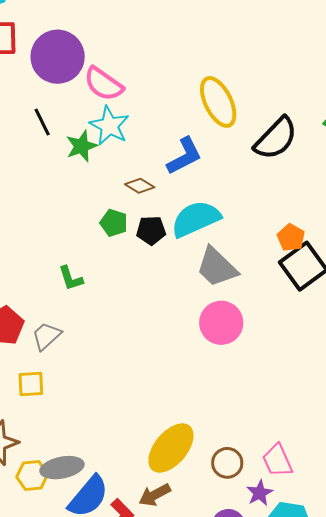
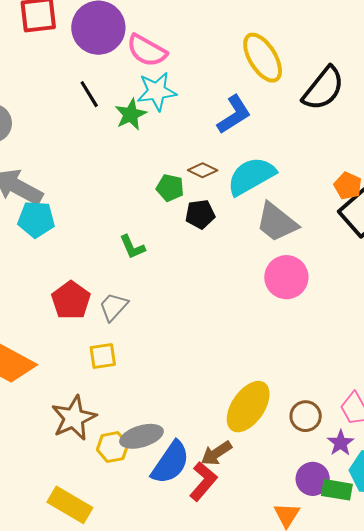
cyan star: (109, 126) -> (157, 91), turned -30
brown diamond: (140, 186) -> (203, 170), moved
black pentagon: (151, 230) -> (200, 214), moved
brown arrow: (155, 495) -> (216, 453), moved

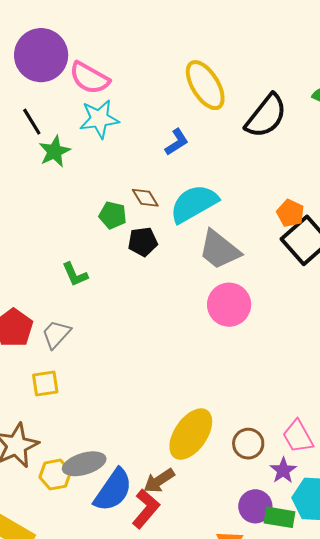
green star: (131, 114) -> (55, 151), moved
blue L-shape: (234, 115) -> (177, 142), size x0.7
brown diamond: (203, 170) -> (145, 198), turned 32

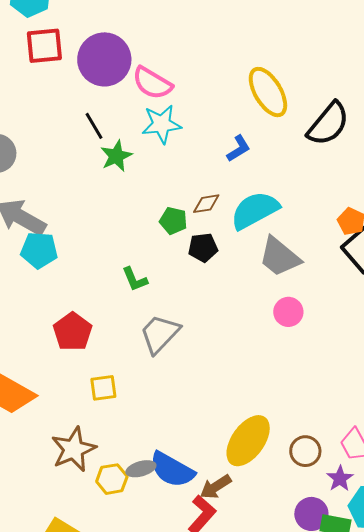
brown diamond: (145, 198) -> (206, 204), turned -68
pink circle: (229, 305) -> (288, 312), size x0.7
gray trapezoid: (56, 334) -> (160, 334), moved, size x1.4
gray ellipse: (84, 464) -> (141, 469), size x0.7
blue semicircle: (113, 490) -> (172, 470), moved, turned 84

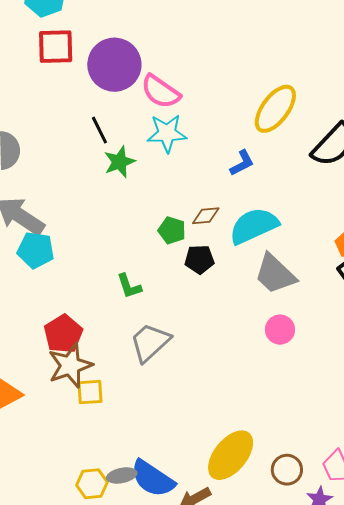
yellow ellipse: (268, 92) -> (275, 109), turned 63
brown star: (73, 449) -> (70, 365), moved

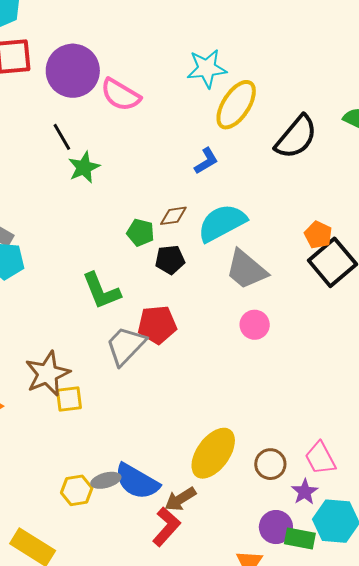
cyan star: (167, 133) -> (207, 68), moved
green L-shape: (129, 286) -> (101, 291), size x1.5
red pentagon: (63, 334) -> (157, 325), moved, turned 30

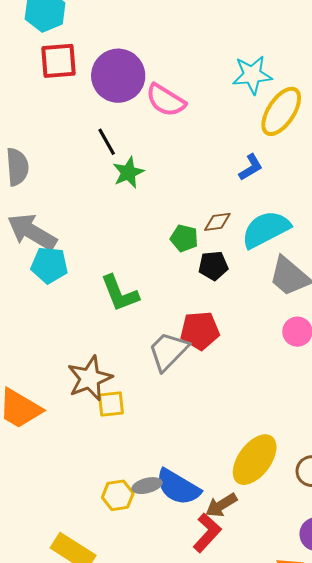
green L-shape: (101, 291) -> (120, 293), moved

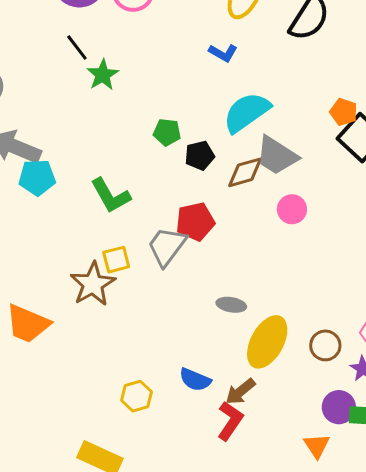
blue L-shape: (251, 167) -> (223, 53), turned 68
brown diamond: (217, 222) -> (245, 172), moved, size x1.4
yellow square: (111, 404) -> (116, 260), moved
gray ellipse: (147, 486) -> (231, 305), moved, turned 32
blue semicircle: (178, 487) -> (195, 380), size x0.7

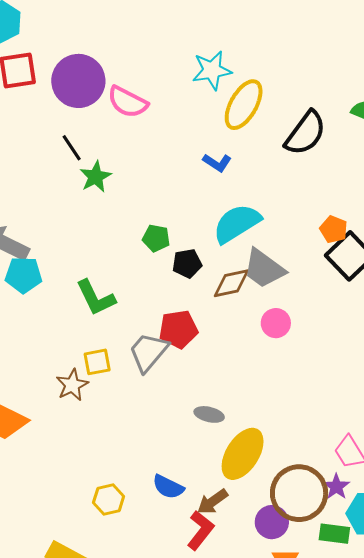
brown star: (93, 284) -> (72, 385), size x0.7
brown circle: (325, 345) -> (299, 493), moved, size x1.8
purple circle: (339, 407) -> (272, 522), moved

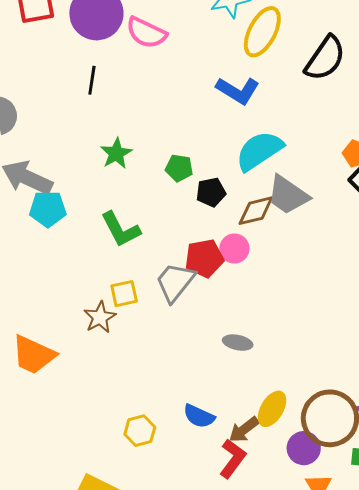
black line: (72, 148) -> (92, 80), turned 44
blue L-shape: (217, 163) -> (238, 91), size x1.5
green star: (96, 177) -> (116, 153), moved
pink circle: (276, 323) -> (234, 248), moved
yellow ellipse: (243, 454) -> (272, 409), moved, size x0.7

